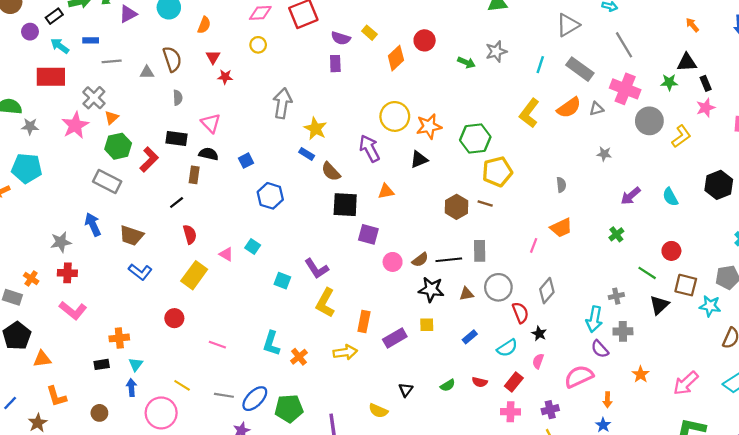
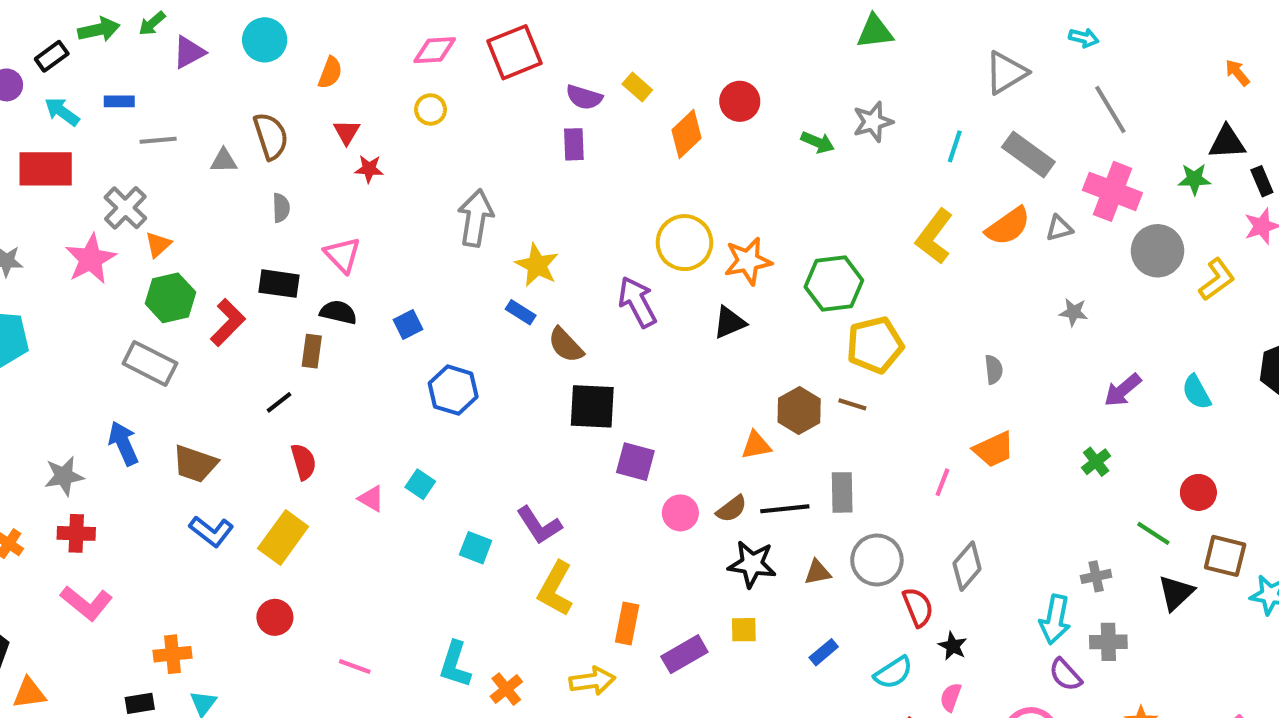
orange triangle: (386, 191) -> (756, 445), moved
yellow rectangle: (194, 275) -> (283, 537), moved

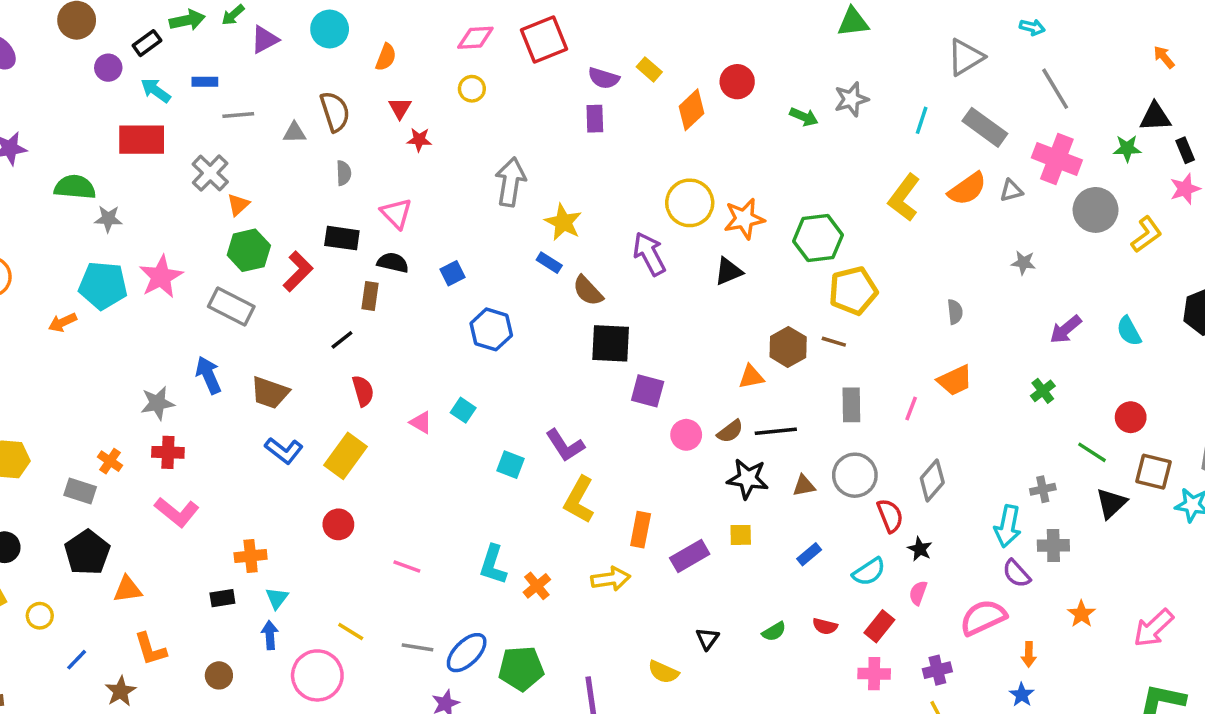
pink star: (91, 259) -> (161, 277), moved
gray rectangle: (842, 492) -> (851, 405), moved

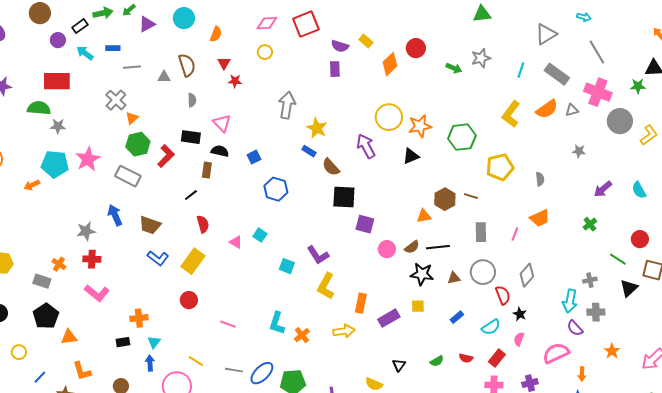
red rectangle: (142, 140) -> (57, 81), moved
yellow pentagon: (853, 291) -> (500, 167), moved

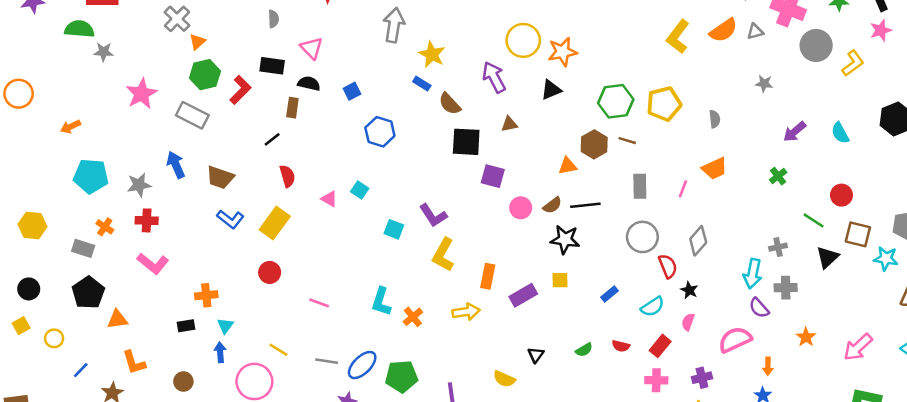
green hexagon: (462, 137) -> (616, 101), moved
cyan pentagon: (55, 164) -> (91, 176), moved
brown triangle: (454, 278) -> (509, 124), moved

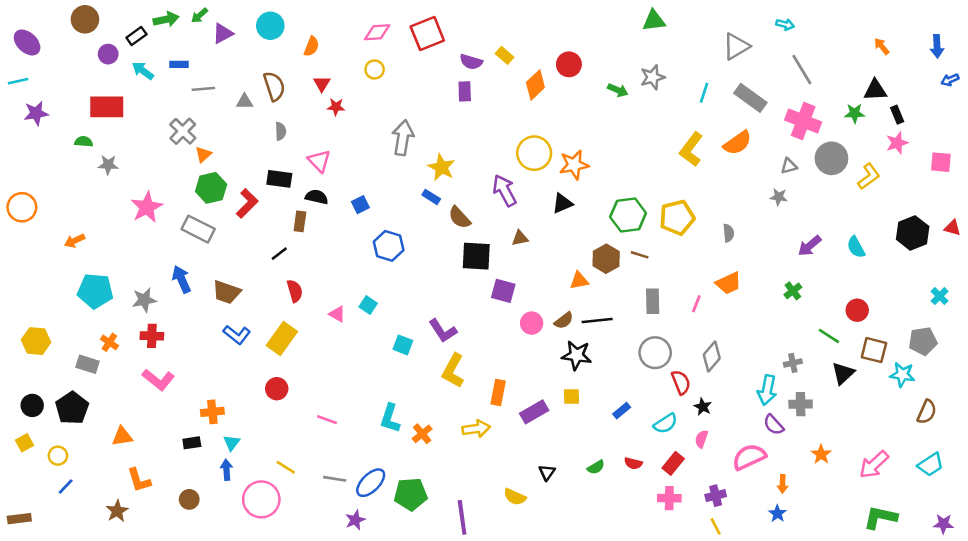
green semicircle: (79, 29) -> (84, 142), size x0.6
gray triangle: (755, 32) -> (789, 166), moved
black pentagon: (88, 293) -> (72, 408), moved
blue line: (81, 370) -> (66, 487), moved

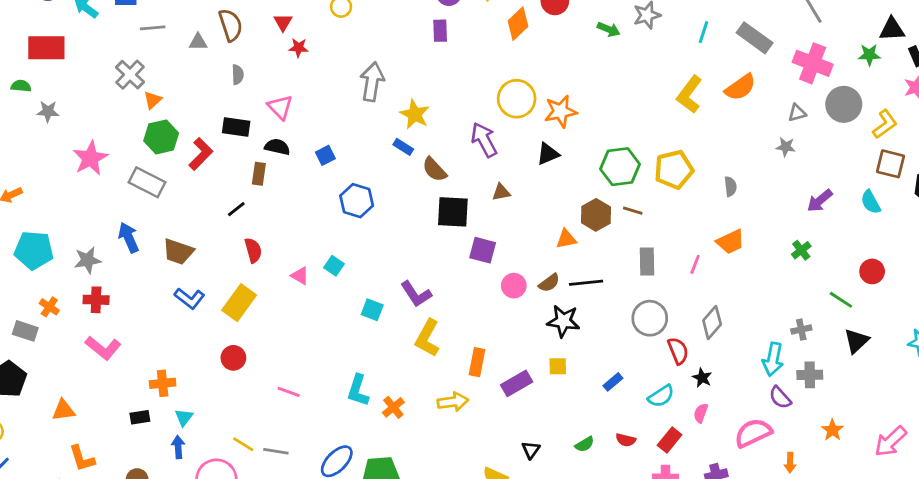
brown square: (874, 350) -> (891, 164), moved
gray line: (335, 479) -> (276, 451), moved

